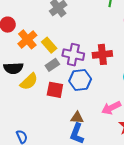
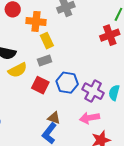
orange cross: (27, 39) -> (36, 21), moved, turned 30
red cross: (102, 54) -> (110, 35), moved, turned -30
purple cross: (73, 55) -> (93, 91), moved

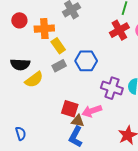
blue hexagon: (67, 83) -> (86, 61), moved
red square: (40, 85) -> (70, 109), moved
pink arrow: (90, 118) -> (92, 111), moved

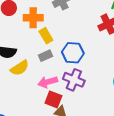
purple cross: (112, 88) -> (74, 80), moved
pink arrow: (92, 111) -> (48, 82), moved

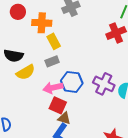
blue hexagon: (73, 53) -> (72, 82), moved
purple cross: (74, 80) -> (104, 84), moved

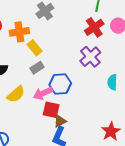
yellow semicircle: (26, 72) -> (16, 94), moved
purple cross: (104, 84) -> (90, 57), moved, turned 35
brown triangle: (64, 118) -> (60, 121), turned -32

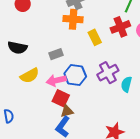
orange cross: (19, 32) -> (73, 19), moved
yellow rectangle: (35, 48) -> (95, 37), moved
purple cross: (90, 57) -> (108, 73), moved

